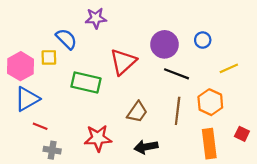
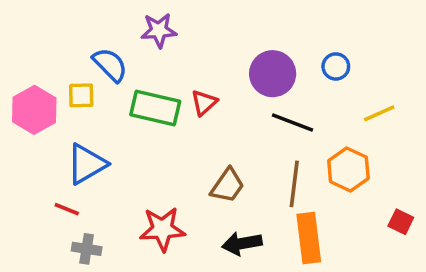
red triangle: (123, 62) -> (204, 103), size x0.6
green rectangle: (86, 83) -> (155, 108), moved
blue triangle: (27, 99) -> (87, 164), moved
orange rectangle: (209, 144) -> (309, 238), moved

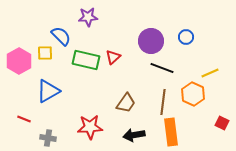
yellow line: (379, 113) -> (210, 73), moved
red line: (67, 209) -> (24, 119), moved

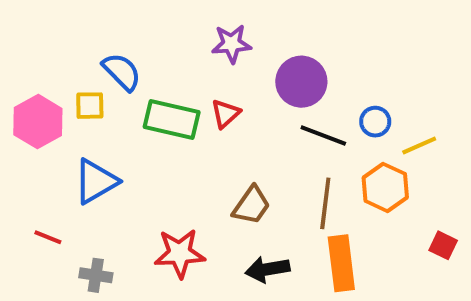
purple star: (88, 17) -> (232, 44), moved
blue circle: (186, 37) -> (375, 122), moved

